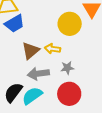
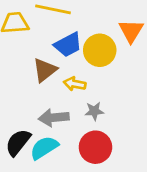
blue trapezoid: (15, 24) -> (68, 45), moved
brown triangle: (30, 51) -> (45, 70), moved

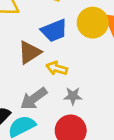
yellow circle: (100, 50) -> (93, 23), moved
gray arrow: (54, 118) -> (34, 99), turned -36

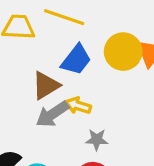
blue trapezoid: (54, 31) -> (76, 60), turned -32
gray arrow: (34, 99) -> (52, 114), moved

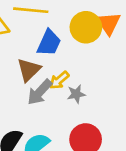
yellow arrow: (78, 106) -> (59, 80), turned -45
gray star: (97, 140) -> (76, 94), moved

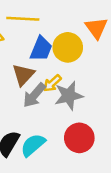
yellow circle: (86, 27) -> (68, 47), moved
gray star: (76, 94) -> (69, 96), size x1.6

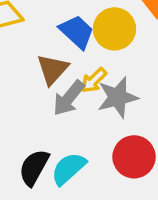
blue trapezoid: (41, 49) -> (77, 32), turned -68

